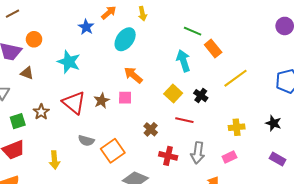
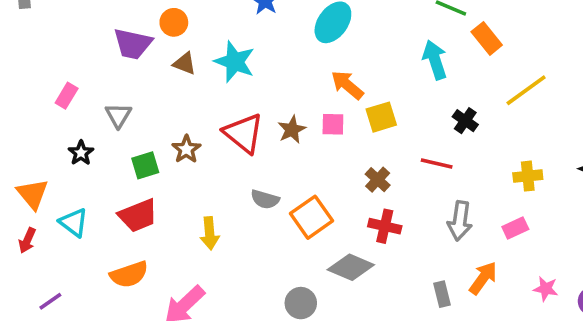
brown triangle: (27, 73) -> (185, 63), moved
yellow square: (173, 94) -> (381, 117), moved, turned 30
red cross: (168, 156) -> (385, 226), moved

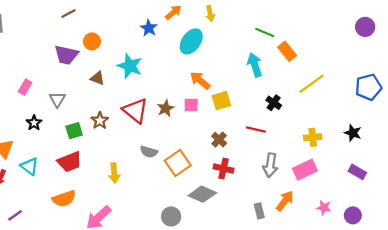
brown triangle: (185, 63) -> (98, 78), moved
pink rectangle: (515, 228) -> (305, 170), size x1.5

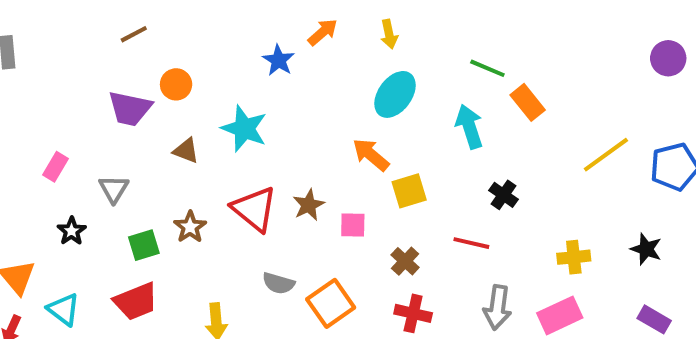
cyan ellipse: (191, 41) -> (395, 94), moved
yellow line: (312, 84) -> (606, 155), moved
pink square: (191, 105) -> (353, 225), moved

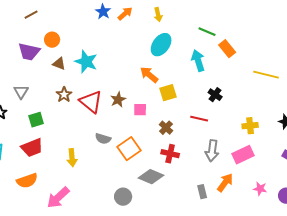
blue star: (278, 60) -> (103, 12), moved
brown triangle: (186, 151) -> (59, 64), moved
yellow line: (606, 155) -> (266, 75), turned 50
brown star: (190, 227) -> (64, 95), moved

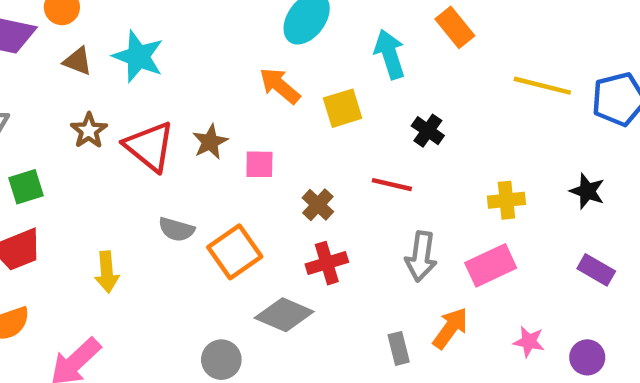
yellow square: (168, 93) -> (343, 108), moved
red cross: (170, 154) -> (327, 263), turned -30

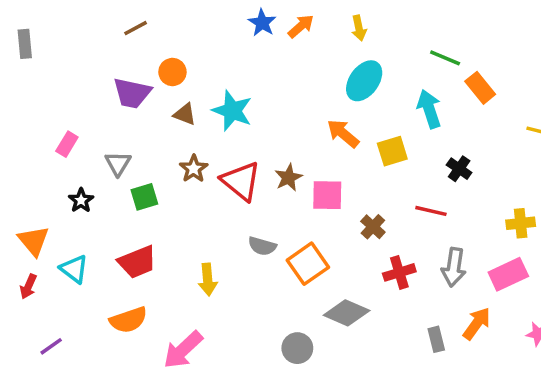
pink square: (259, 164) -> (327, 195), size x1.4
green square: (26, 187) -> (144, 197), moved
red cross: (327, 263) -> (399, 272), moved

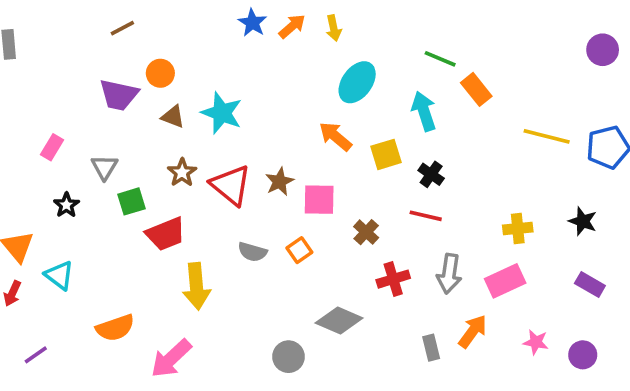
yellow arrow: (359, 28) -> (334, 28), moved
black cross: (459, 169) -> (431, 174), moved
red trapezoid: (137, 262) -> (166, 234), moved
orange square: (308, 264) -> (299, 250), moved, size x0.6
yellow arrow: (208, 279) -> (196, 286), size x1.4

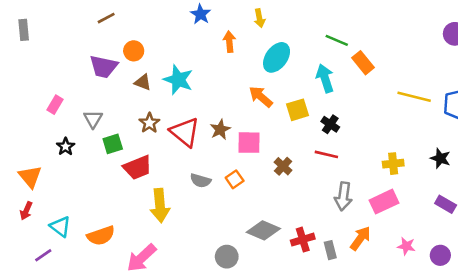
orange arrow: (292, 26) -> (229, 42), moved, turned -54
cyan triangle: (59, 275) -> (60, 226), moved
red cross: (393, 279) -> (303, 240), moved

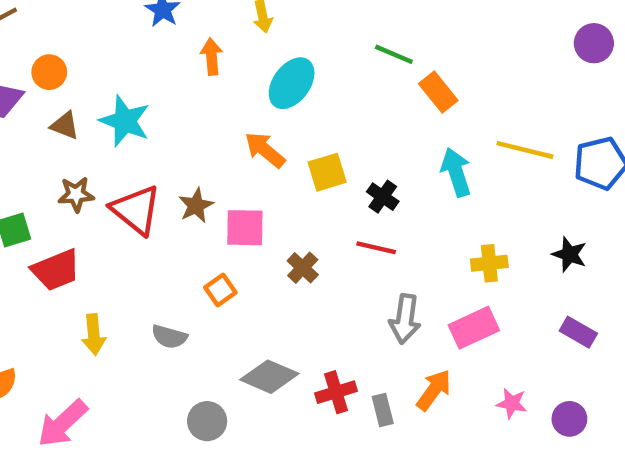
cyan arrow: (325, 78) -> (456, 172), moved
brown star: (149, 123) -> (76, 194), turned 30
gray semicircle: (201, 181) -> (169, 337), moved
yellow arrow: (160, 206) -> (94, 334), size x0.7

